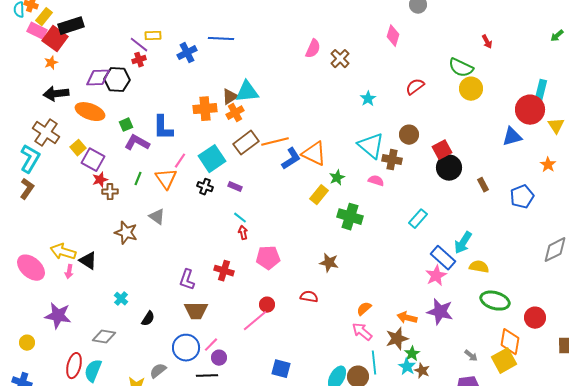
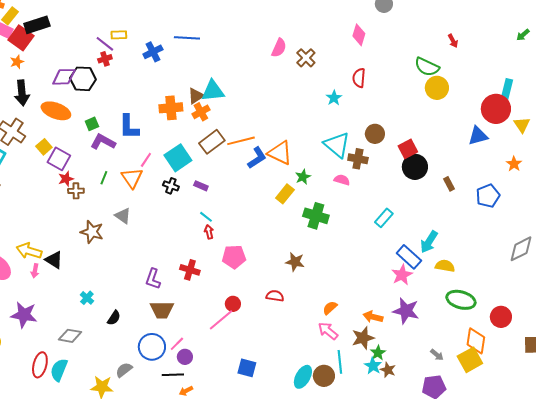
red semicircle: (415, 87) -> (359, 78), moved, turned -48
black arrow: (56, 94) -> (22, 93), turned -90

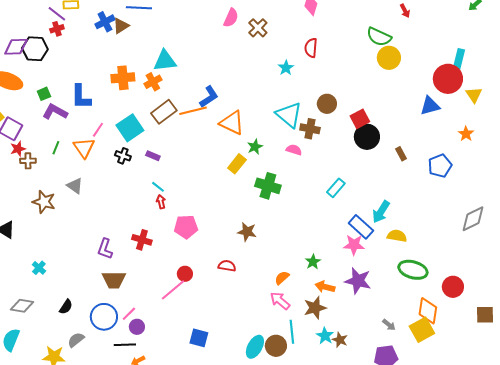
brown triangle: (196, 96) -> (121, 26), moved
blue L-shape: (257, 158) -> (209, 97), moved
pink star: (402, 275) -> (354, 245), turned 30
black semicircle: (114, 318) -> (66, 307), moved
green star: (378, 353) -> (313, 262), moved

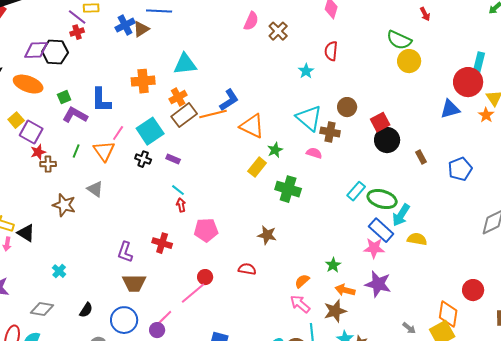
orange cross: (153, 82) -> (178, 97), moved
orange star: (466, 134) -> (486, 115), moved
green ellipse: (413, 270) -> (382, 199), moved
pink line: (129, 314) -> (165, 317), moved

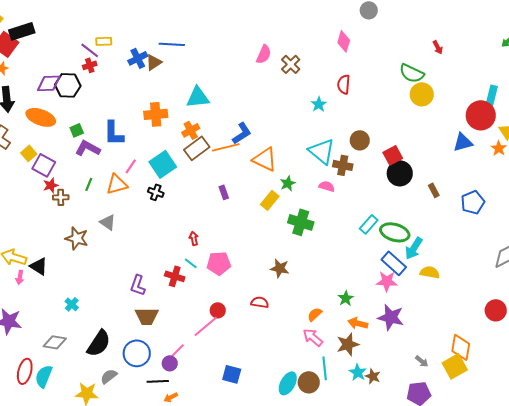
orange triangle: (104, 151) -> (117, 184), turned 50
purple rectangle: (173, 159) -> (224, 192), moved, turned 48
cyan line: (178, 190) -> (191, 263), moved
red circle: (473, 290) -> (496, 310), moved
black semicircle: (86, 310) -> (99, 343), size x1.8

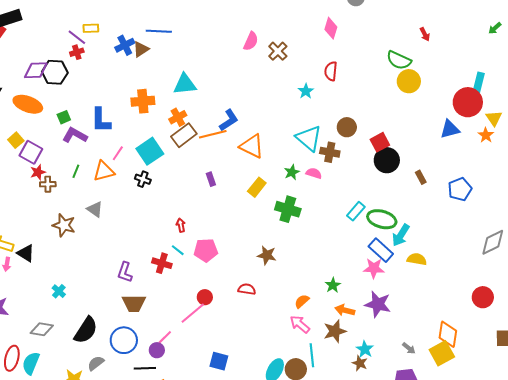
green star: (288, 183) -> (292, 172), moved
cyan star: (358, 372) -> (365, 349), moved

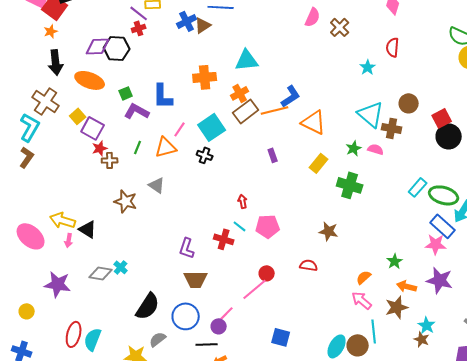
gray diamond: (42, 329) -> (101, 273), moved

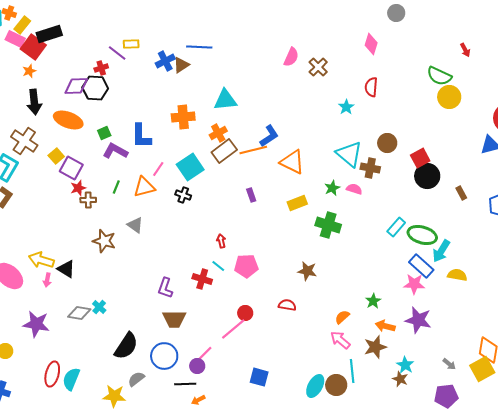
red cross: (139, 28) -> (101, 68), moved
yellow rectangle: (319, 163) -> (297, 203), turned 30

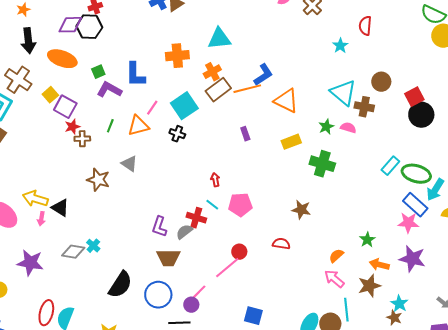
gray semicircle: (136, 379) -> (184, 232), moved

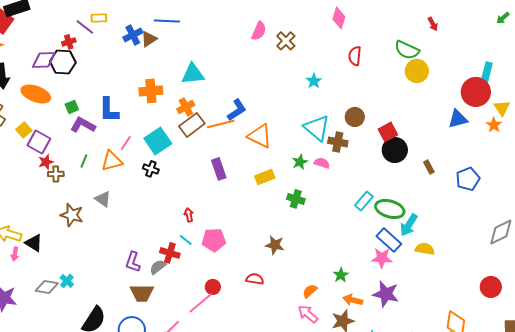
red semicircle: (365, 26) -> (355, 56), moved
purple rectangle: (245, 134) -> (219, 169), size x1.5
green cross: (322, 164) -> (296, 199), size x0.7

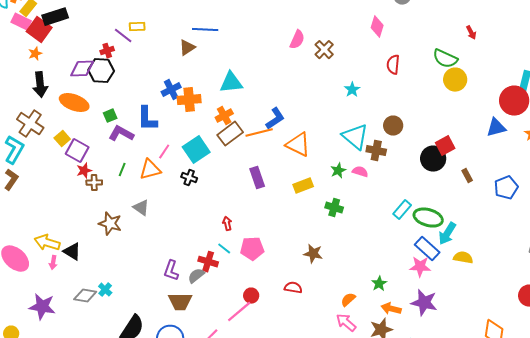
blue cross: (133, 35) -> (171, 90), moved
red square: (388, 132) -> (445, 146), moved

